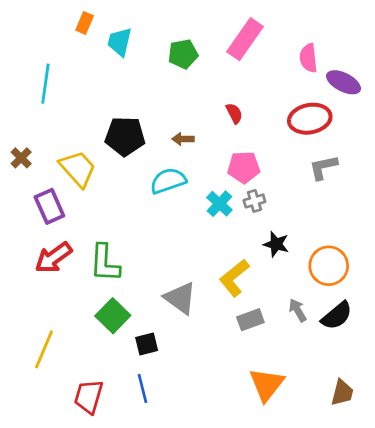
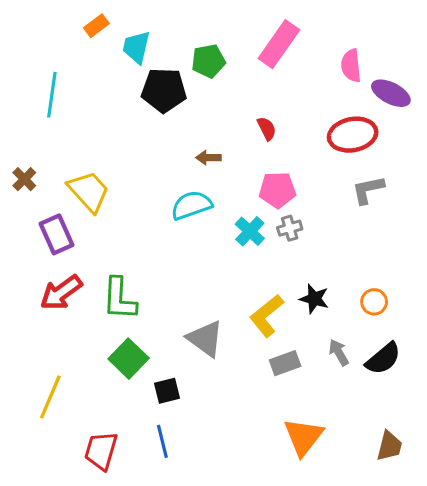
orange rectangle: (85, 23) -> (96, 26), turned 30
black pentagon: (125, 136) -> (164, 90), moved
black star: (276, 244) -> (314, 299), moved
orange circle: (329, 266) -> (374, 302), size x0.6

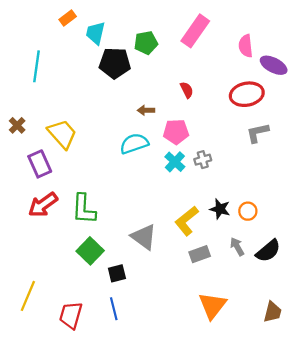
pink pentagon: (277, 190) -> (176, 132), moved
orange circle: (374, 302) -> (248, 211), moved
yellow line: (50, 397) -> (28, 296), moved

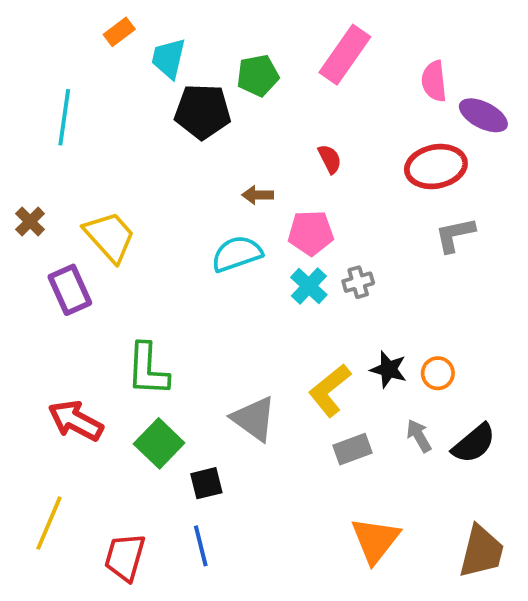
red arrow: (43, 205) -> (76, 421), moved, turned 64
brown trapezoid: (273, 312) -> (481, 552), size x1.4

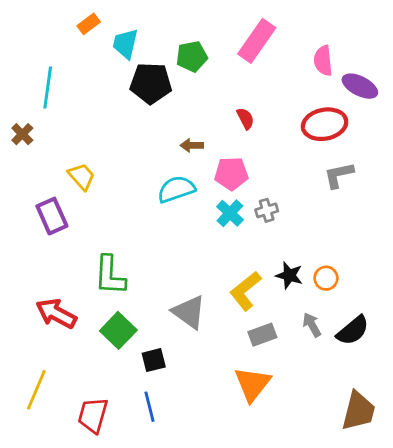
brown cross: (30, 222) -> (22, 134), moved
yellow trapezoid: (110, 237) -> (82, 176), size x0.7
orange triangle: (375, 540) -> (253, 384), moved

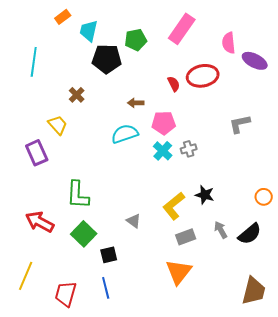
red ellipse: (325, 124) -> (203, 76), moved
brown cross: (22, 134) -> (77, 95), moved
orange circle: (326, 278) -> (264, 197), moved
gray triangle: (189, 312) -> (134, 221), size x0.6

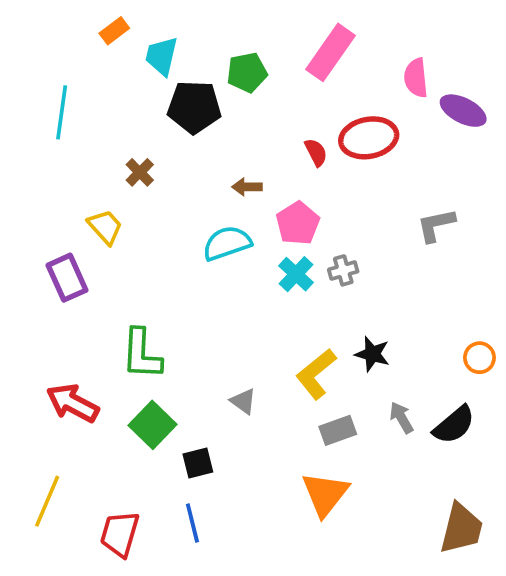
pink pentagon: (164, 123) -> (298, 223), turned -30

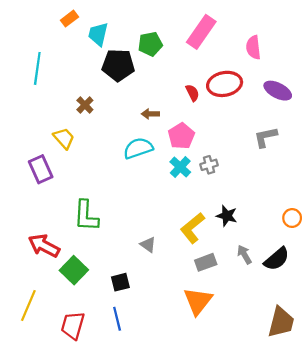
purple ellipse: (463, 111) -> (278, 91), moved
green square: (152, 425) -> (74, 270), moved

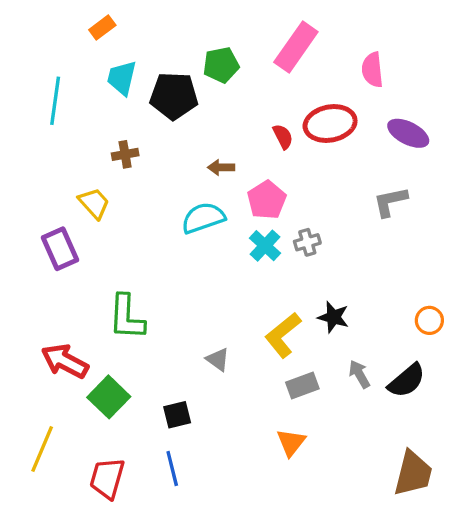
cyan trapezoid: (98, 34) -> (122, 78), moved
brown cross: (85, 105) -> (125, 154), turned 35
orange triangle: (198, 301) -> (291, 442), size x0.7

